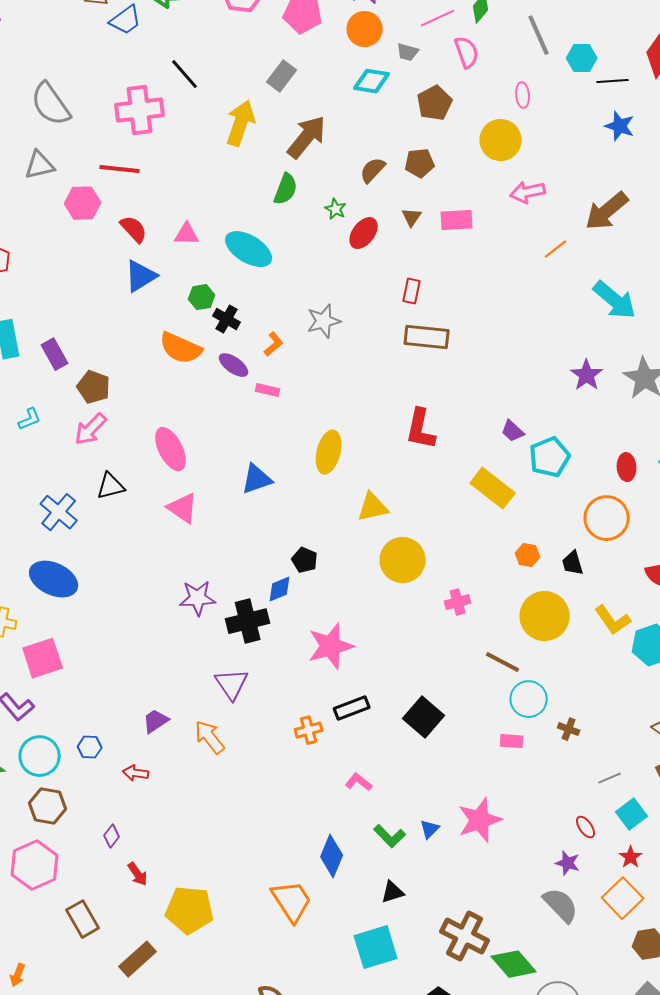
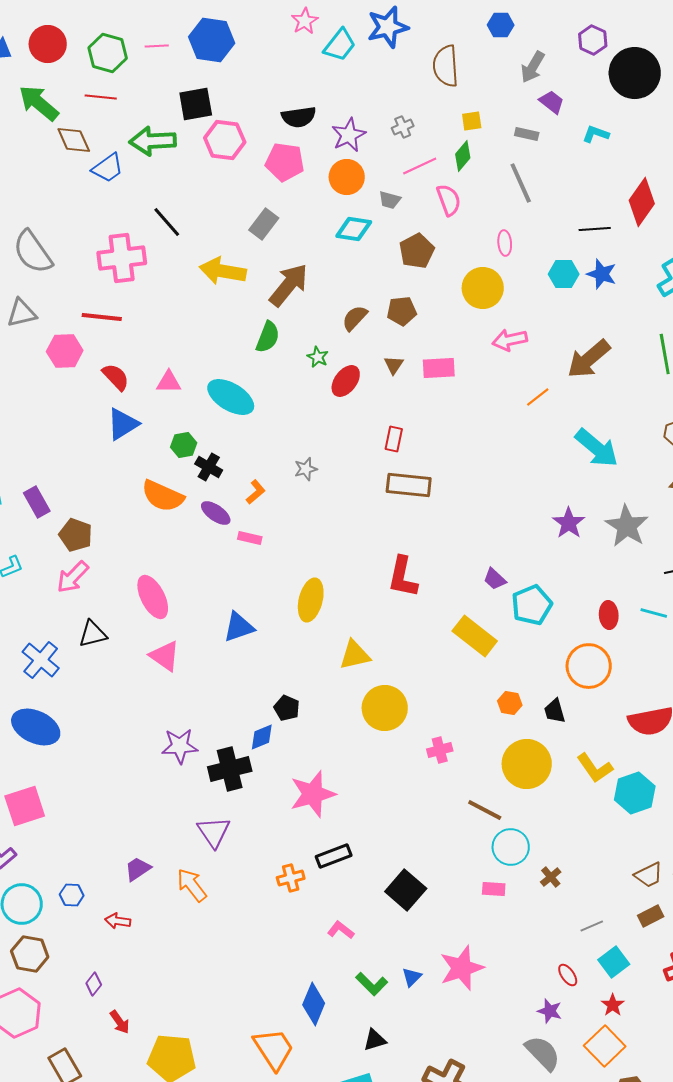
cyan hexagon: (582, 58) -> (564, 274), moved
yellow arrow: (241, 123) -> (223, 271), turned -99
gray star: (324, 321) -> (306, 469), size x0.7
black square: (424, 717) -> (406, 890), moved
brown cross: (569, 729) -> (551, 877), turned 30

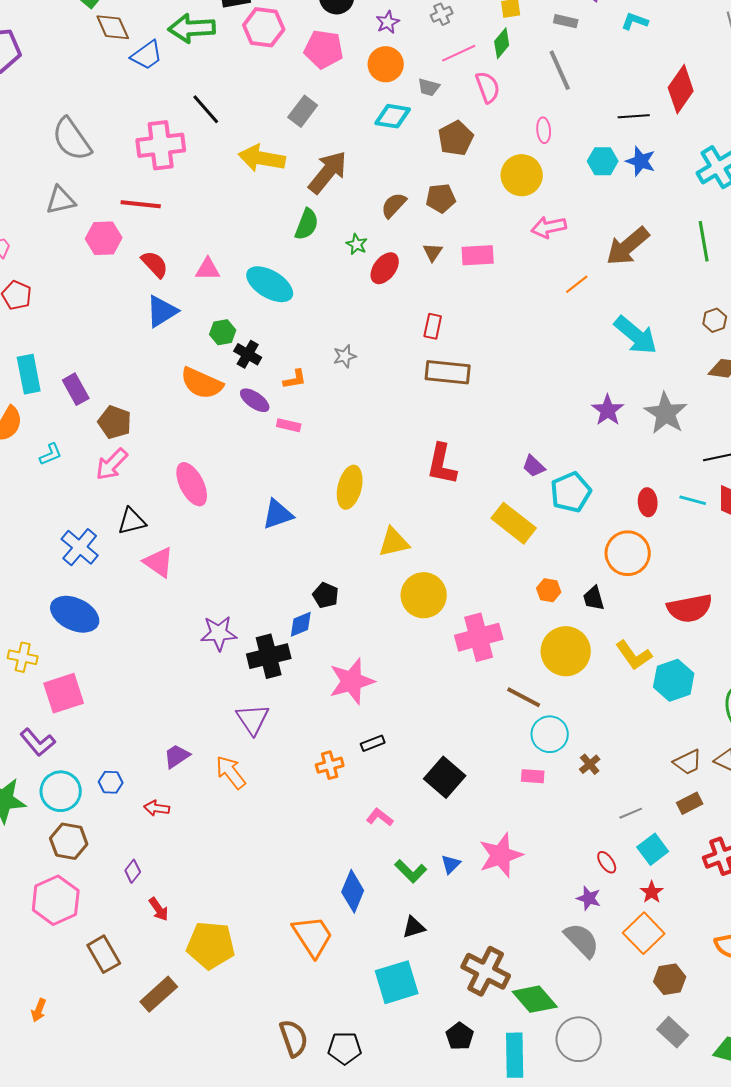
purple star: (349, 135) -> (388, 22), size x0.7
orange L-shape: (256, 492) -> (295, 379), turned 30
pink triangle: (165, 656) -> (159, 562), moved
pink cross: (440, 750) -> (479, 637), size x1.8
black rectangle: (334, 856) -> (373, 743), size x0.7

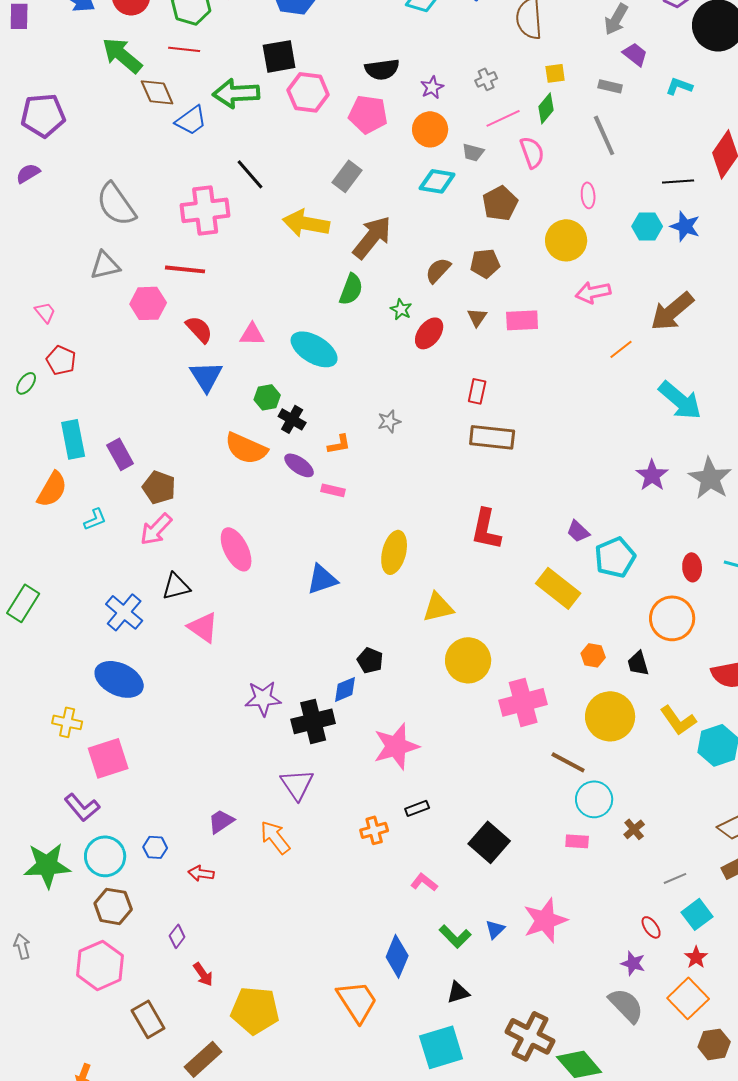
blue triangle: (162, 311) -> (206, 376), turned -30

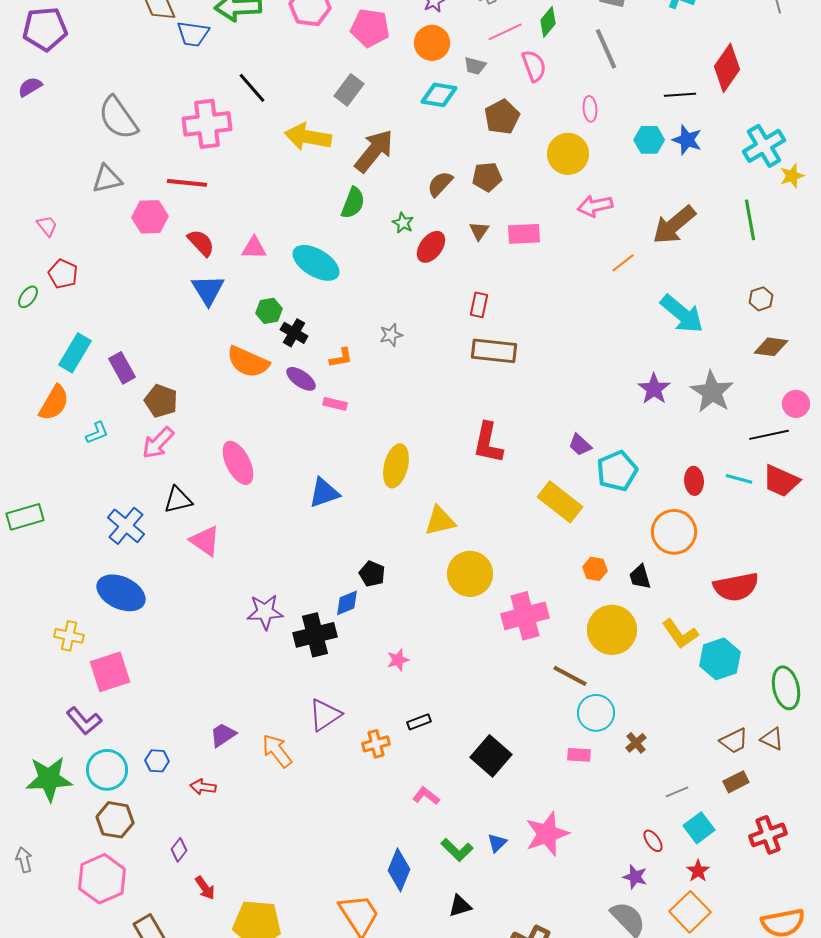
blue trapezoid: (191, 120) -> (193, 34), turned 44
cyan rectangle: (73, 439) -> (75, 353), turned 42
green rectangle: (23, 603) -> (25, 517), turned 42
pink star: (396, 746) -> (398, 660), size x0.5
purple triangle: (297, 784) -> (325, 715), moved, turned 30

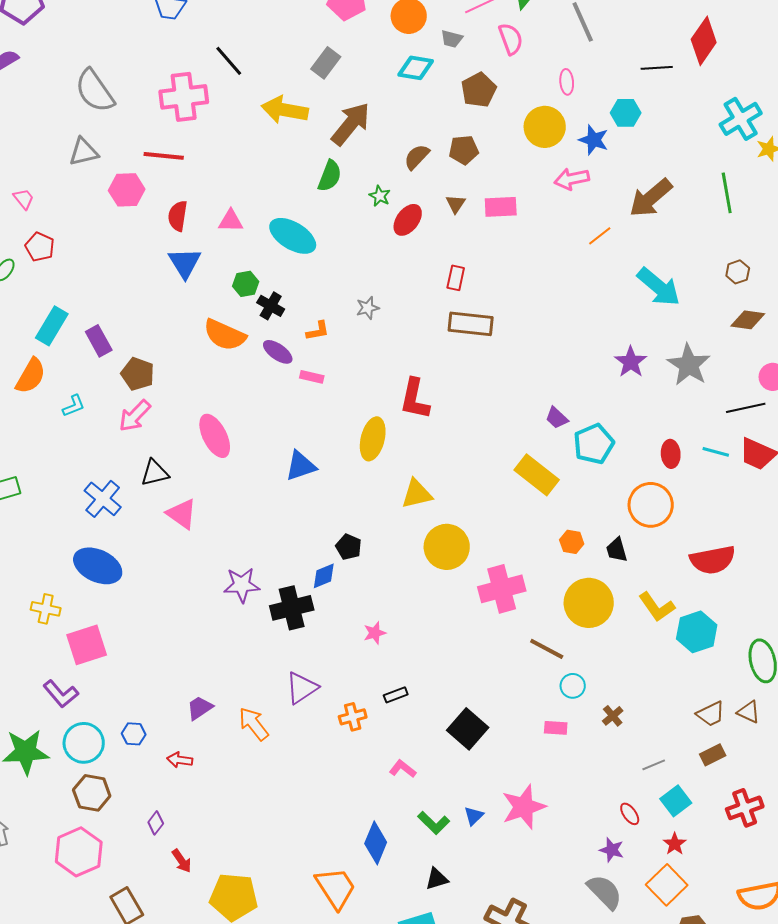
blue star: (687, 140) -> (594, 140), moved
red semicircle: (201, 243) -> (178, 216), turned -128
red L-shape: (488, 443) -> (415, 399), moved
cyan circle: (596, 713) -> (573, 686), size x0.7

